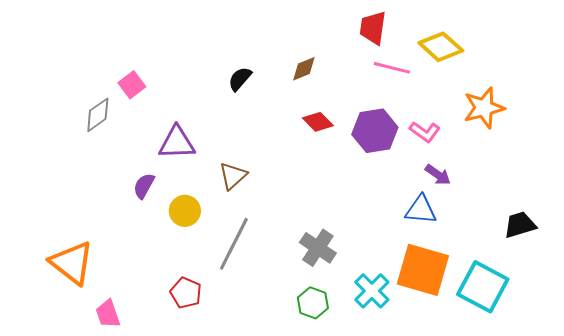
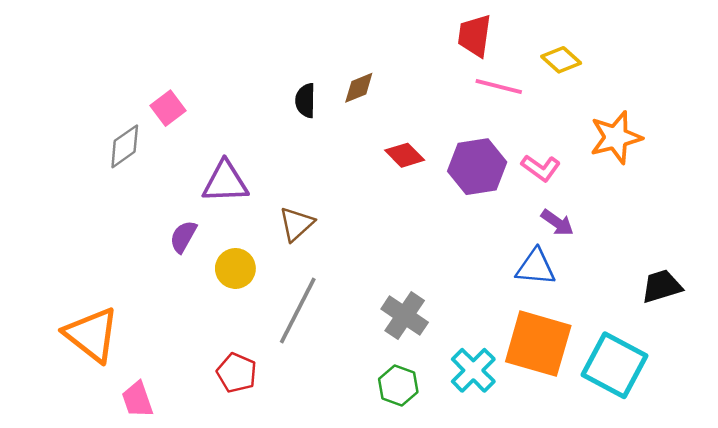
yellow diamond: (441, 47) -> (561, 60), size x0.7
brown diamond: (304, 69) -> (359, 88), moved
black semicircle: (240, 79) -> (305, 101), turned -40

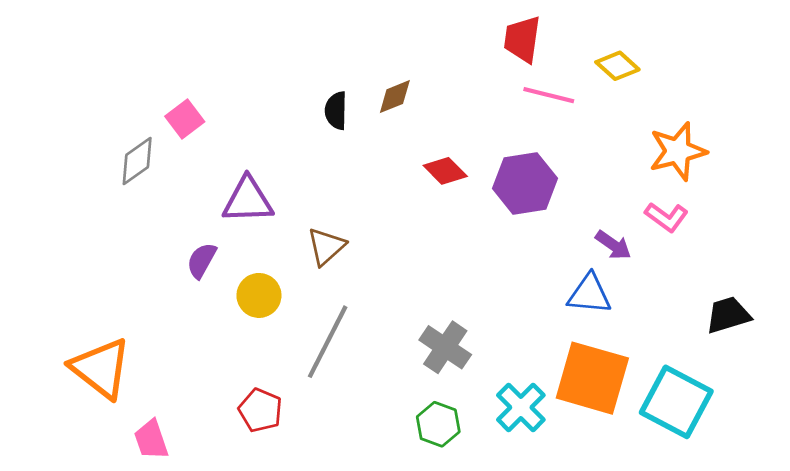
pink L-shape: (541, 168) -> (666, 217), moved

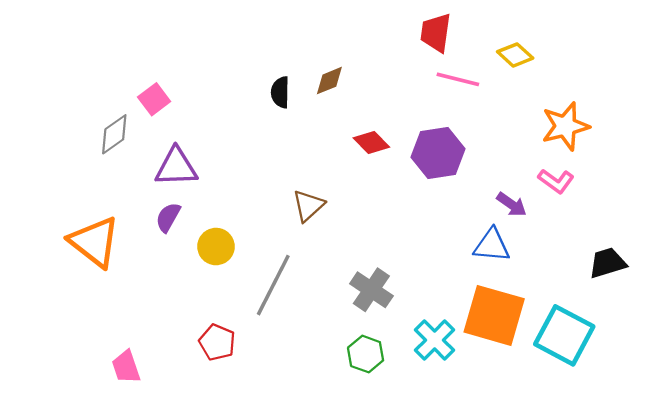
purple triangle: (248, 200) -> (176, 167), moved
brown triangle: (326, 246) -> (308, 206), moved
orange triangle: (101, 368) -> (94, 242), moved

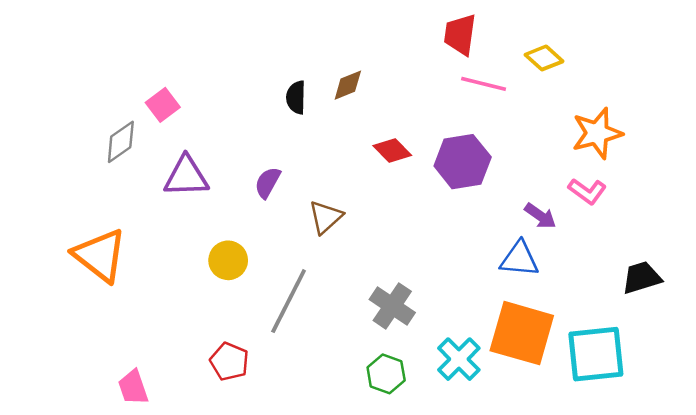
purple semicircle: (168, 217) -> (268, 183), moved
cyan square: (564, 335) -> (596, 354), turned -34

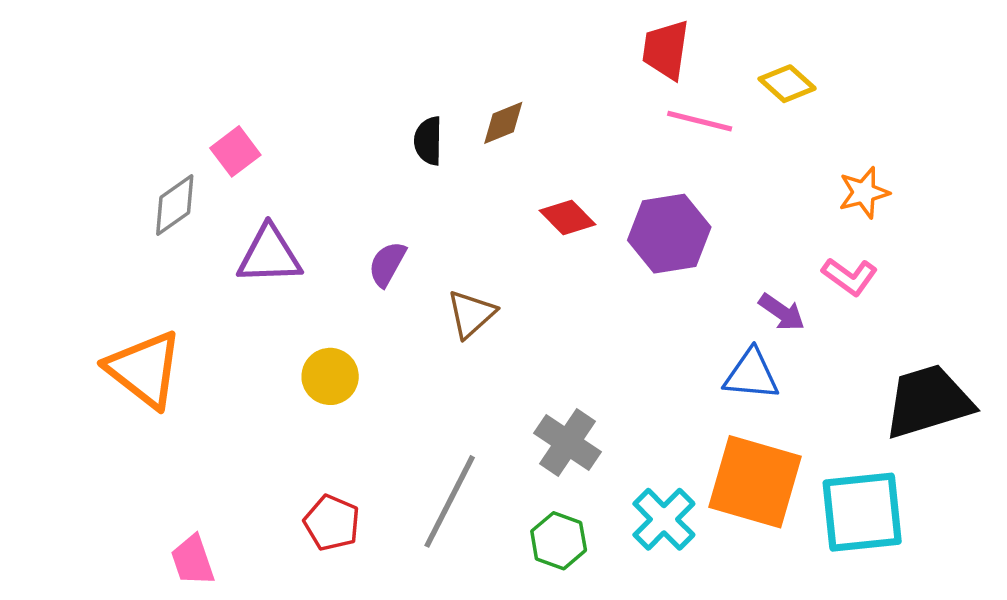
orange star: (597, 133) -> (864, 193), size x0.7
black trapezoid: (641, 278) -> (928, 401), size x1.6
gray line: (289, 301) -> (450, 501), moved

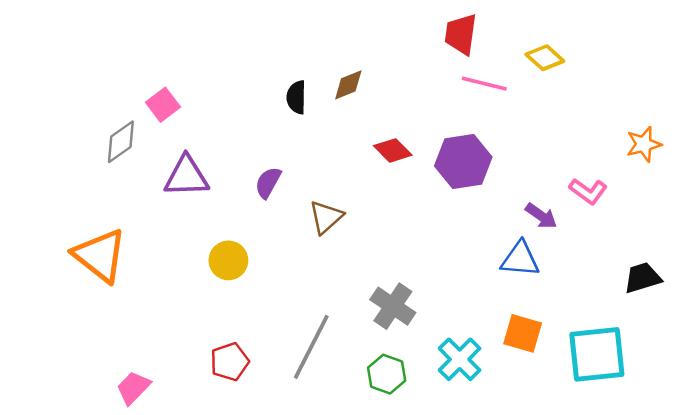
orange star: (864, 193) -> (644, 144), moved
black trapezoid: (928, 401) -> (643, 278), size x0.6
orange square: (755, 482) -> (523, 333), size x0.6
red pentagon: (332, 523) -> (230, 362), turned 30
pink trapezoid: (193, 560) -> (133, 388), turned 63

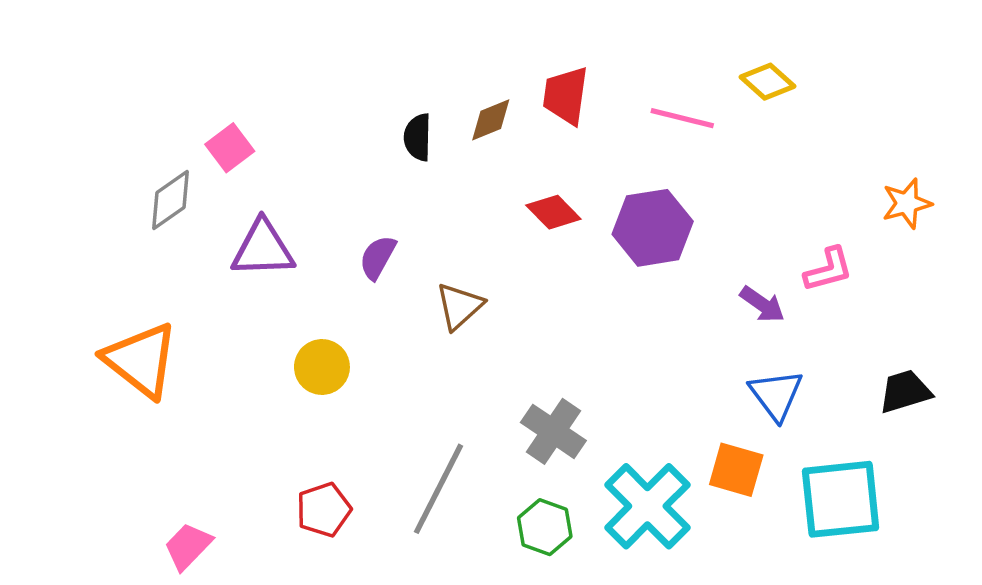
red trapezoid: (461, 34) -> (566, 96), moved
pink L-shape: (588, 191) -> (828, 270), turned -51
blue triangle: (520, 259) -> (776, 395), moved, turned 48
cyan cross: (460, 359) -> (647, 506), size x1.4

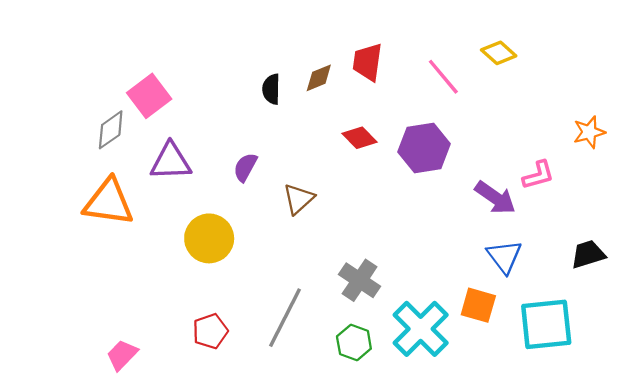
pink line: (682, 118) -> (443, 77), turned 36
pink square: (230, 148) -> (149, 96), size x1.4
purple arrow: (762, 304) -> (495, 198), size x1.4
orange triangle: (141, 360) -> (108, 202), moved, turned -30
yellow circle: (322, 367) -> (209, 238), size x1.4

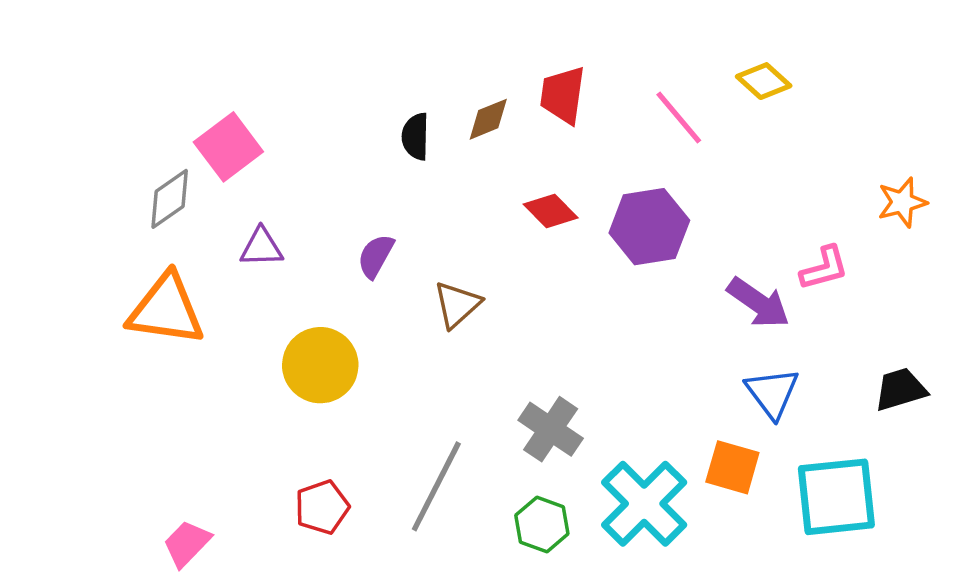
purple triangle: (171, 162) -> (261, 247), size x0.7

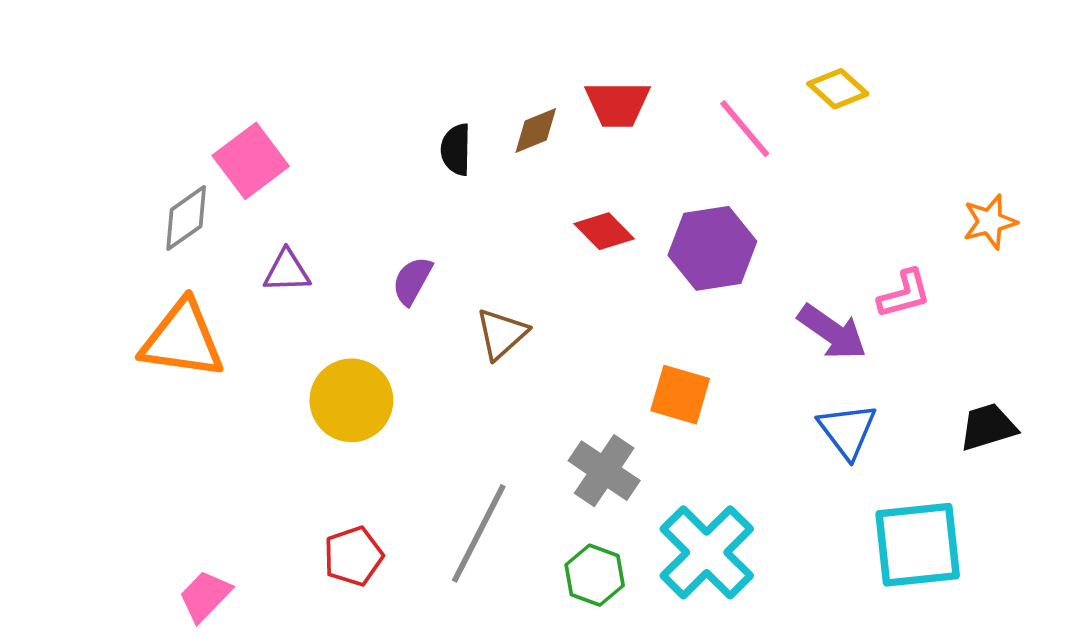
red trapezoid: (563, 95) -> (617, 104), turned -98
orange square: (732, 467) -> (680, 395), moved

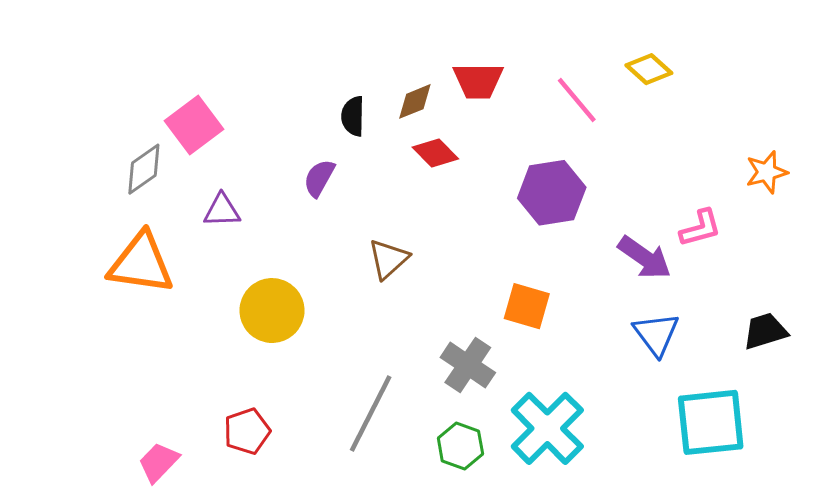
red diamond: (604, 231) -> (435, 153), moved
purple semicircle: (412, 281) -> (319, 178), moved
red pentagon: (353, 556) -> (247, 431), moved

